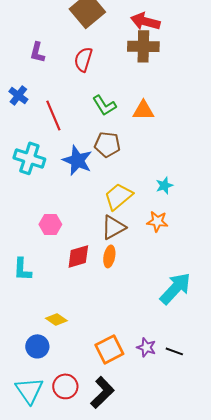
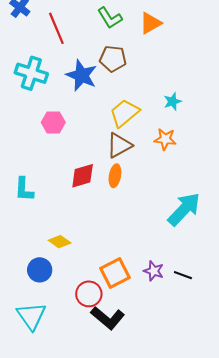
orange triangle: (143, 110) -> (151, 23), turned -30
pink hexagon: (50, 224) -> (53, 122), moved
red circle: (65, 386) -> (89, 294), moved
black L-shape: (102, 392) -> (108, 318), turned 84

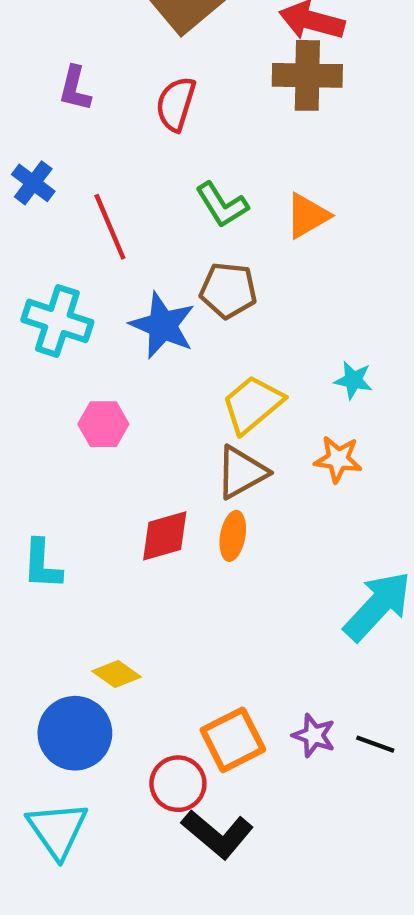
cyan star: (173, 101) -> (353, 380), turned 30
blue circle: (40, 270) -> (75, 733), size x1.4

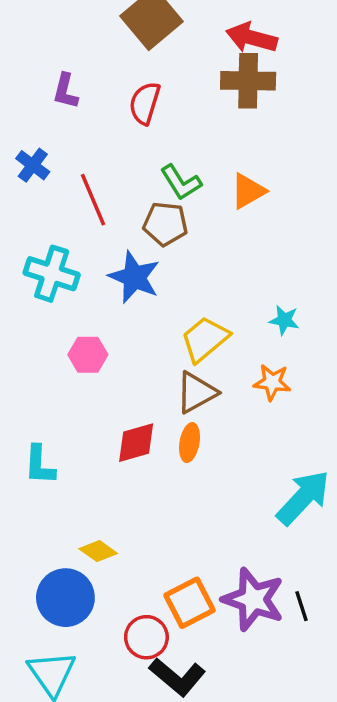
brown pentagon: (228, 290) -> (165, 224), moved
purple star: (314, 735) -> (253, 599), size x1.8
black line: (375, 744) -> (301, 606), turned 52

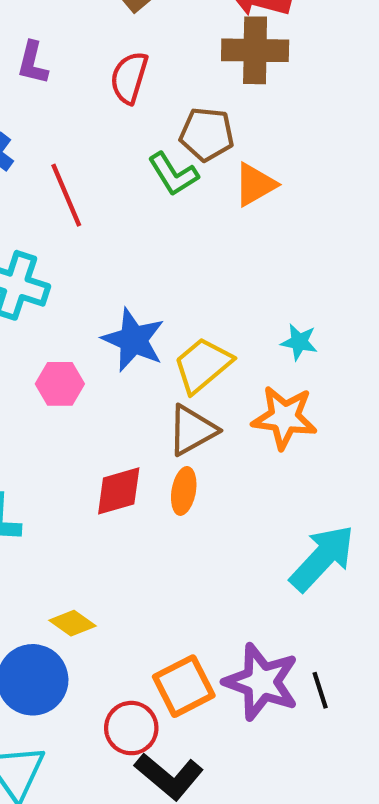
brown pentagon: (165, 224) -> (207, 134), moved
blue star: (134, 277) -> (133, 340), moved
orange star: (272, 382) -> (284, 418), size x1.4

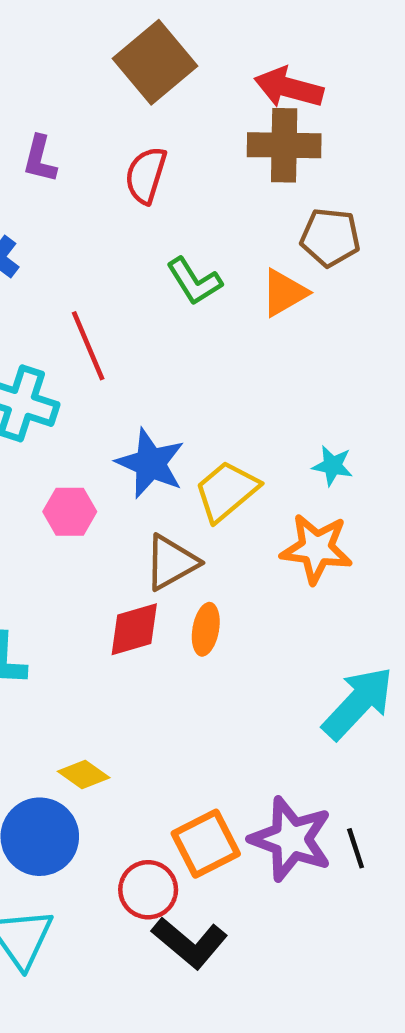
brown pentagon: (207, 134) -> (330, 237), moved
red line: (66, 195) -> (88, 346), moved
brown triangle: (192, 430) -> (171, 562), moved

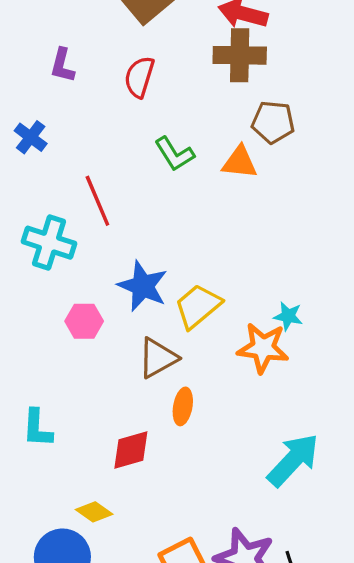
orange triangle: (284, 293) -> (240, 162), turned 36
cyan star: (333, 466) -> (288, 316), moved
red diamond: (134, 629) -> (131, 450), moved

